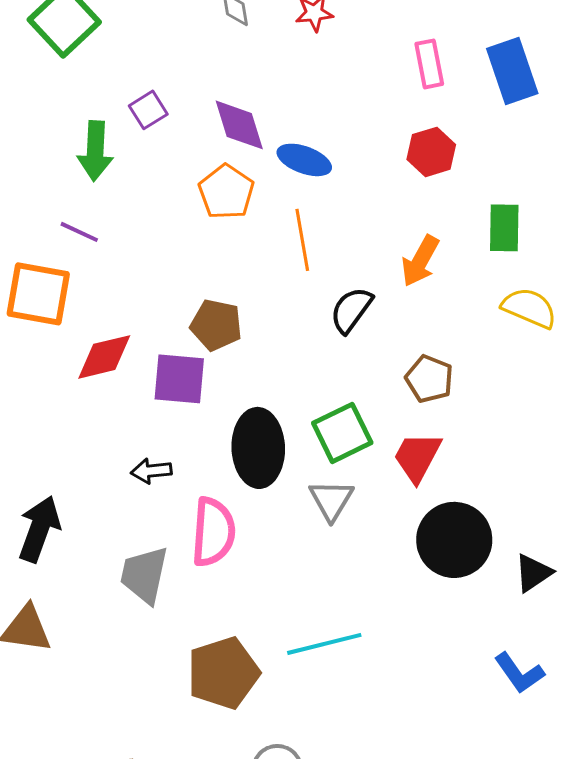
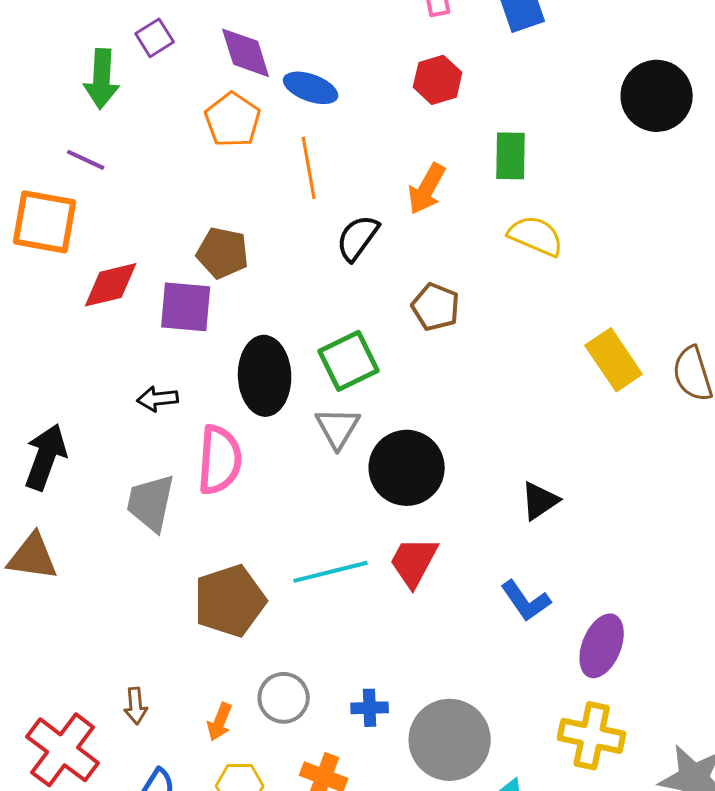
red trapezoid: (417, 457) -> (414, 562), moved
black circle: (454, 540) -> (407, 468), moved

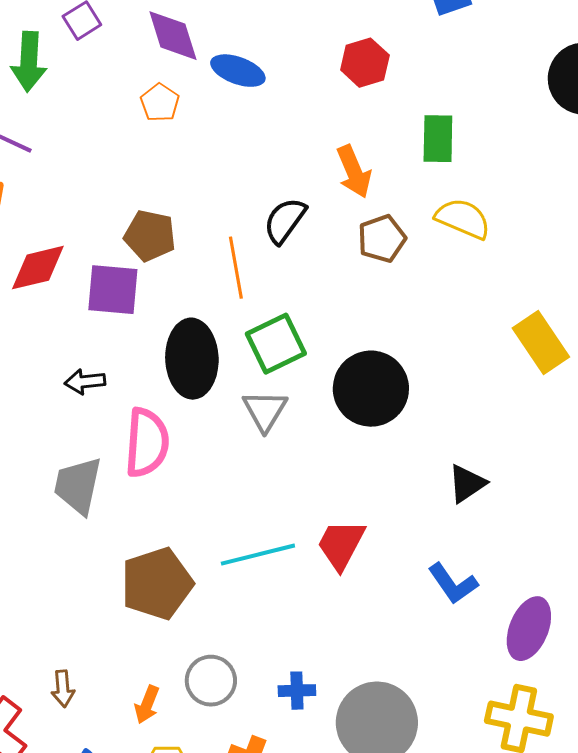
orange pentagon: (233, 120) -> (160, 103), size x0.7
orange line: (309, 168) -> (236, 268), moved
orange arrow: (427, 189) -> (354, 172), turned -52
brown pentagon: (436, 307) -> (382, 239), moved, turned 30
black circle: (407, 468) -> (371, 389), moved

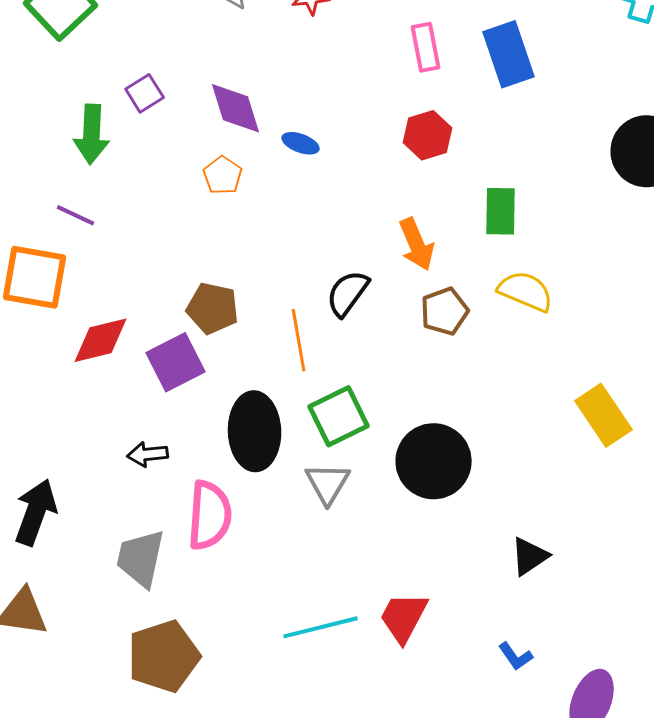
blue ellipse: (238, 71) -> (301, 143), size x0.7
purple square: (113, 290) -> (176, 362), turned -32
brown pentagon: (157, 584) -> (164, 656), moved
blue L-shape: (453, 584) -> (516, 656), size x0.7

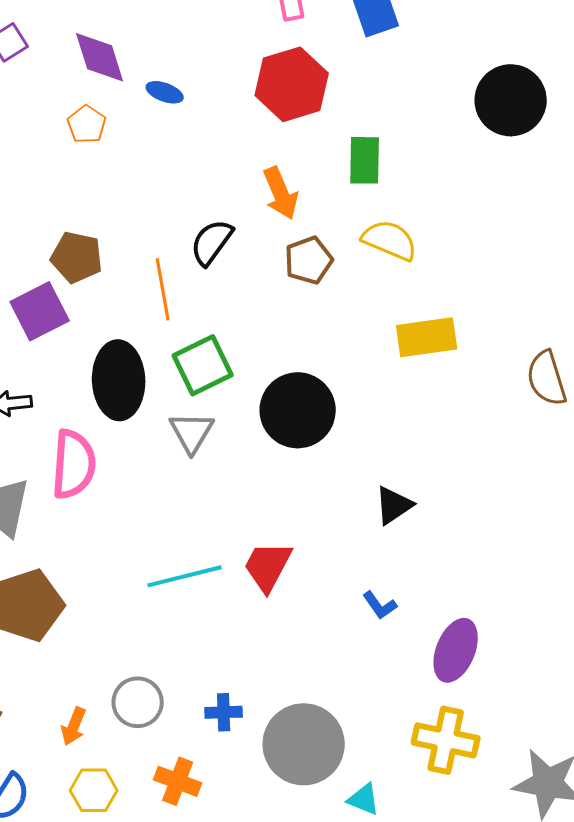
red hexagon: (428, 135) -> (292, 84), size x1.5
yellow rectangle: (604, 415) -> (427, 337), moved, turned -64

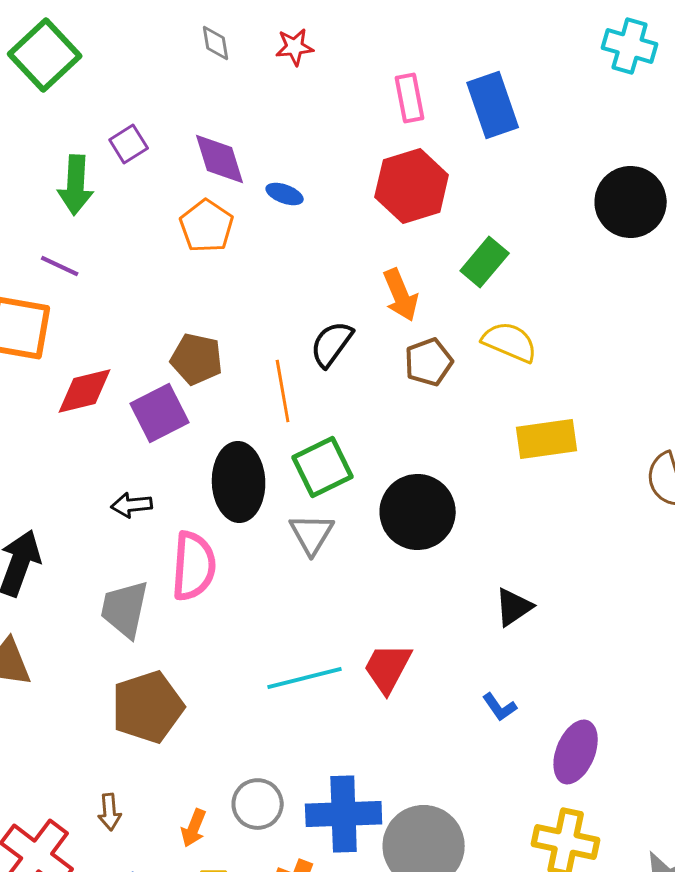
orange pentagon: (87, 124) -> (207, 226), size x1.4
green rectangle: (365, 160) -> (485, 262), turned 39
blue cross: (224, 712) -> (344, 814), size x2.0

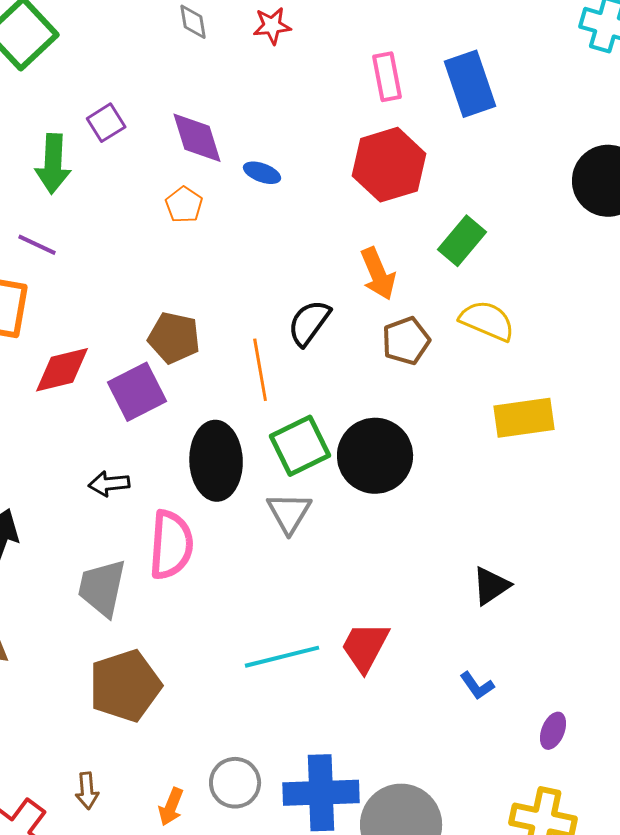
orange pentagon: (207, 226) -> (184, 205), size x0.7
black circle: (418, 512) -> (375, 456), moved
purple ellipse: (576, 752) -> (553, 731), size x0.6

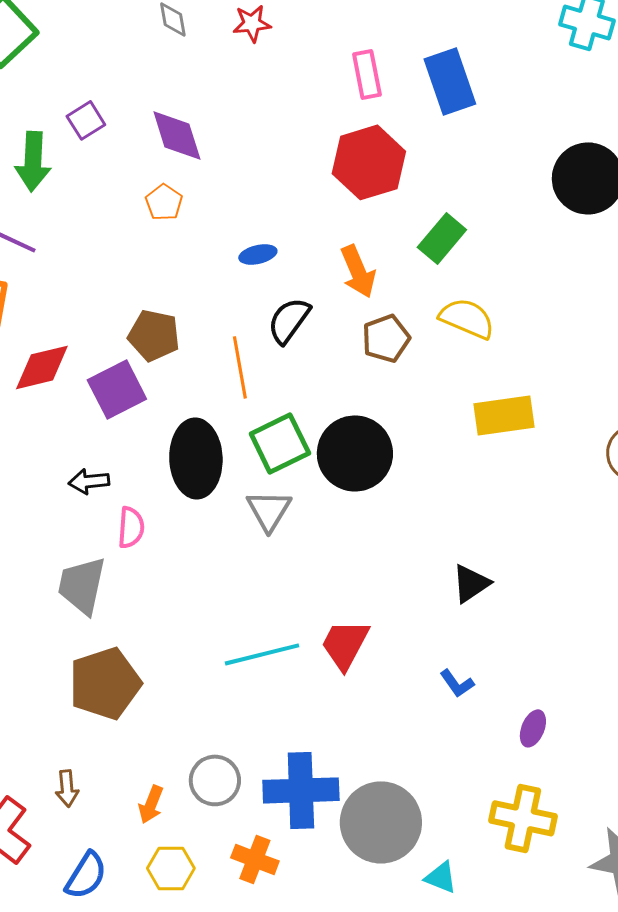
blue ellipse: (262, 173) -> (258, 254), moved, turned -33
pink semicircle: (171, 545) -> (131, 527), moved, size x0.6

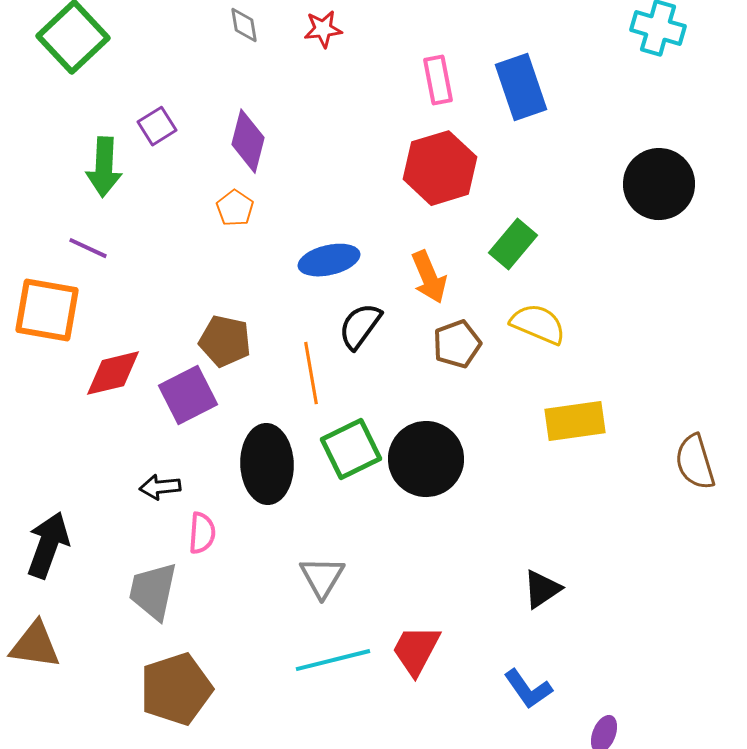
purple diamond: (177, 135) -> (248, 141), turned 32
blue ellipse: (258, 254) -> (329, 260), size x1.6
gray triangle: (269, 510) -> (322, 577), moved
blue L-shape: (457, 683) -> (528, 689), size x1.4

